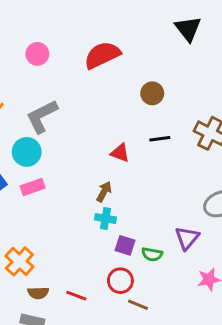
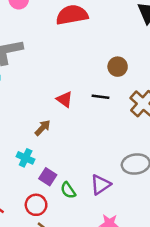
brown circle: (152, 93) -> (118, 67), moved
cyan cross: (105, 218) -> (26, 158), moved
green semicircle: (152, 254) -> (68, 190), turned 30

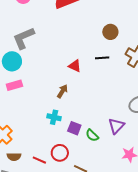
red circle: (36, 205) -> (60, 153), moved

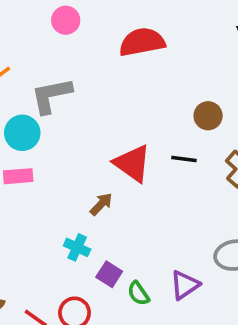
red triangle: (75, 66) -> (132, 163), size x1.6

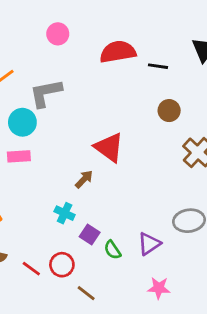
black line: (184, 159) -> (158, 66), moved

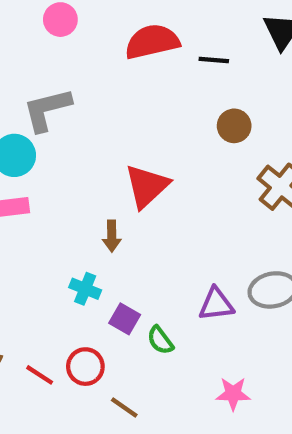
red triangle: (109, 147) -> (147, 186), turned 44
brown arrow: (84, 179) -> (112, 236), turned 138
purple triangle: (149, 244) -> (216, 304), moved, turned 30

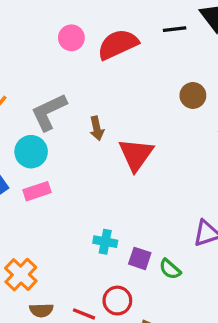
pink circle: (60, 20) -> (71, 38), moved
black line: (214, 60) -> (175, 29), moved
brown arrow: (112, 236) -> (97, 128), moved

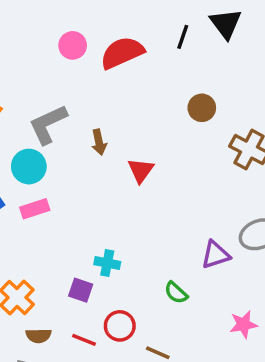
black line: (175, 29) -> (183, 37), turned -65
red triangle: (136, 155) -> (141, 170), size x0.7
purple square: (140, 258) -> (81, 290), moved

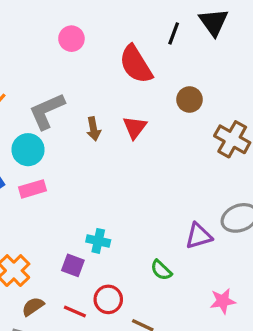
red semicircle: (122, 53) -> (136, 64), moved, turned -99
red triangle: (141, 170) -> (135, 127), moved
brown semicircle: (39, 336) -> (33, 306), turned 145

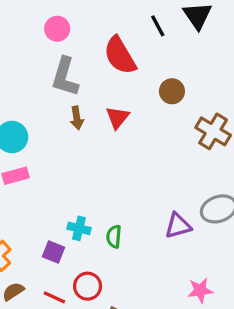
black line: (174, 33) -> (158, 26), turned -50
gray L-shape: (47, 111) -> (65, 77), moved, turned -51
green semicircle: (161, 270) -> (114, 237), moved, turned 50

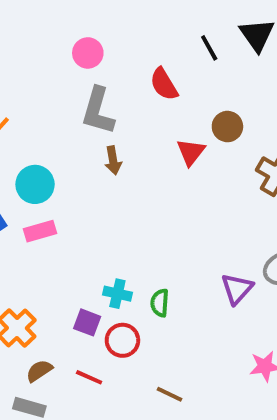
red semicircle: (120, 55) -> (164, 84), size x0.7
red triangle: (117, 117) -> (191, 152), moved
purple triangle: (178, 226) -> (237, 289), turned -32
red circle: (88, 286) -> (122, 340), moved

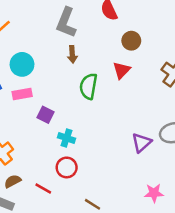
brown circle: (227, 127) -> (131, 41), moved
red triangle: (191, 152) -> (122, 70), moved
green semicircle: (160, 303) -> (88, 86), moved, size x1.5
purple square: (87, 322) -> (46, 115), moved

